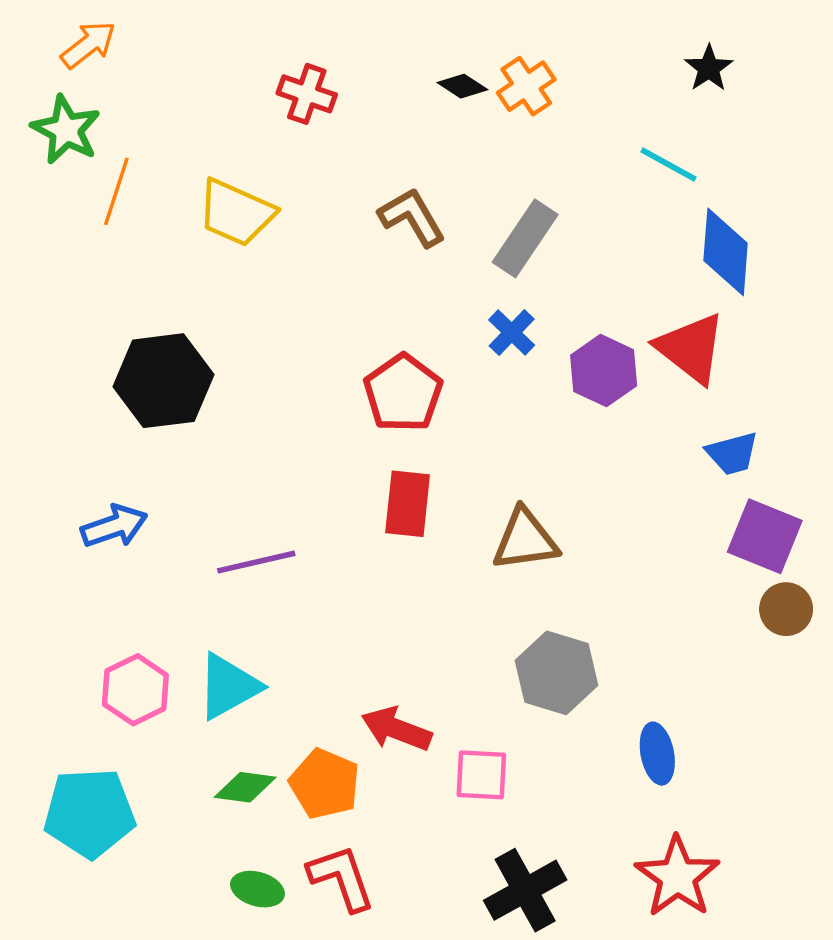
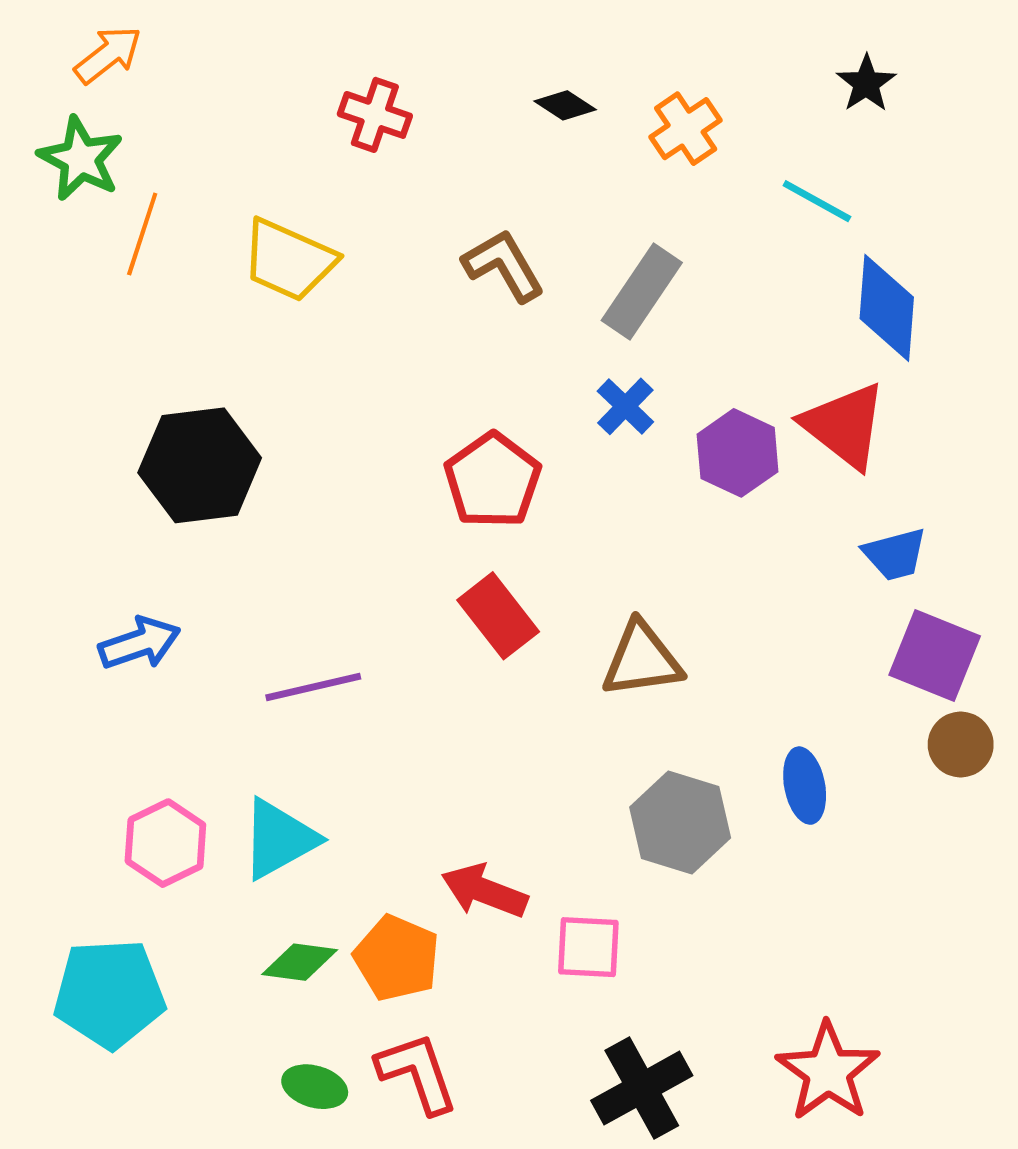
orange cross: (526, 86) -> (686, 129), moved
red rectangle: (408, 504) -> (498, 616), turned -44
blue ellipse: (657, 754) -> (805, 786), moved

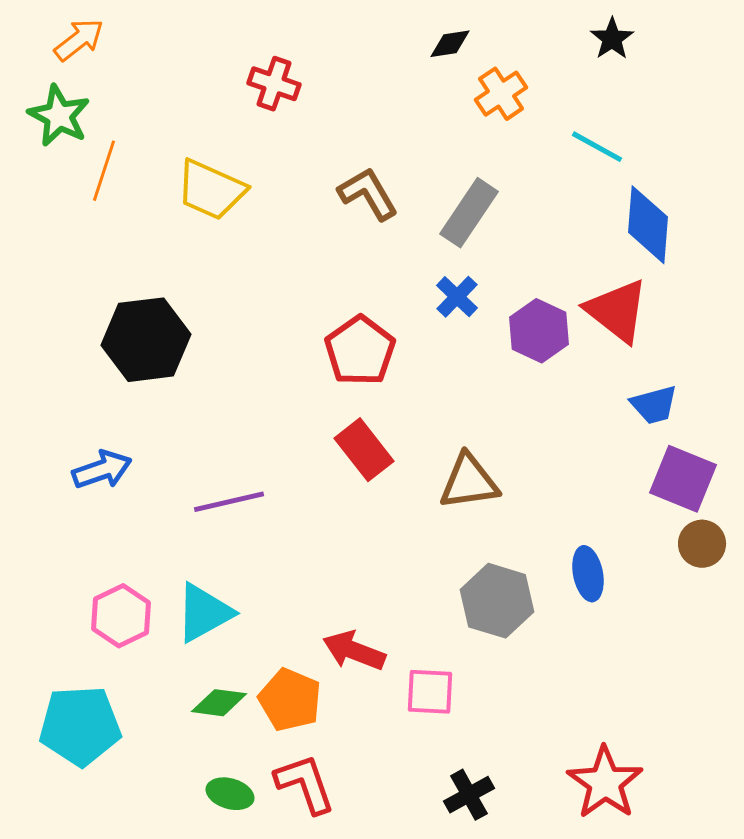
black star: (866, 83) -> (612, 39), moved
black diamond: (565, 105) -> (450, 44), moved, turned -42
black cross: (642, 1088) -> (469, 795), size x0.7

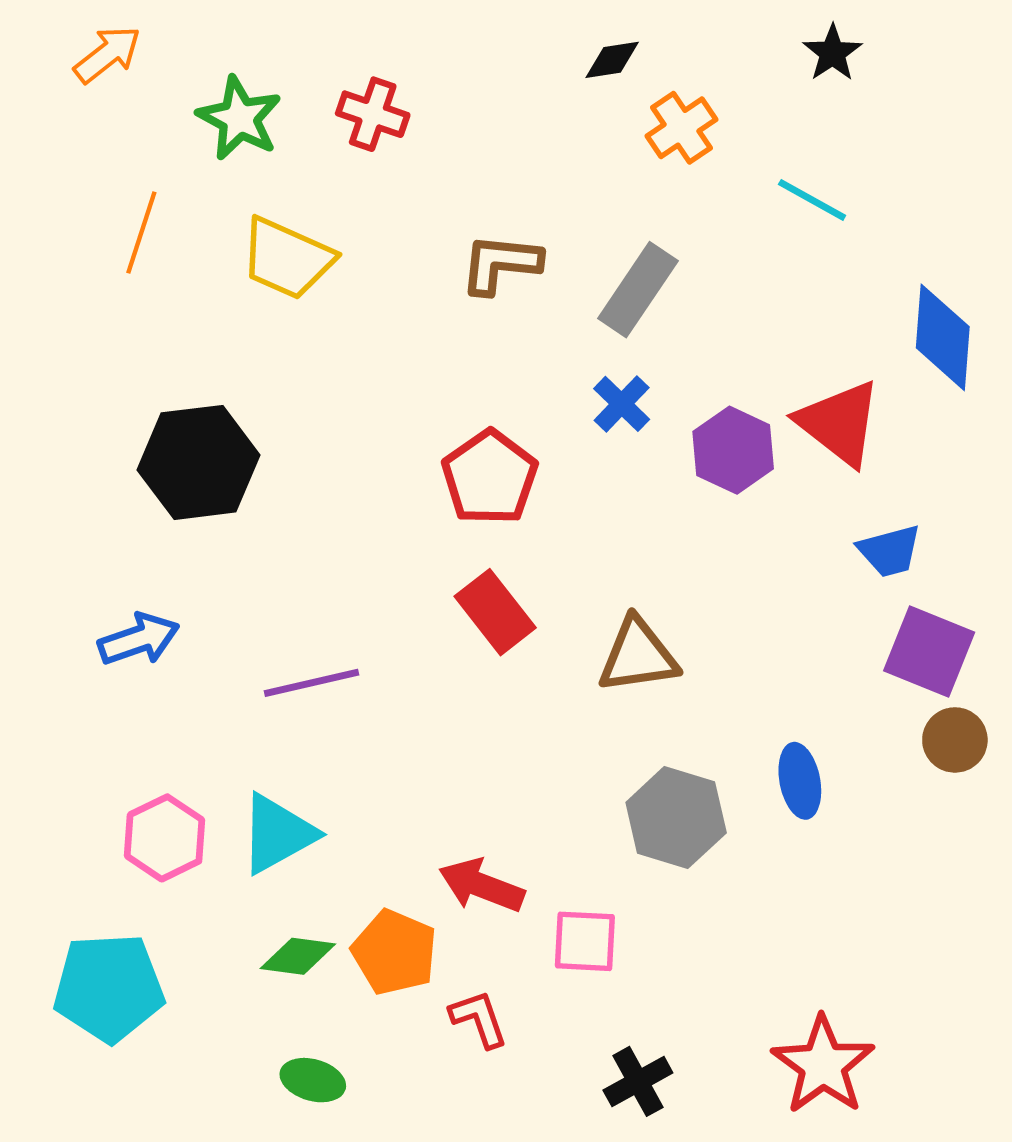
green star: (59, 116) -> (239, 118), moved
brown L-shape: (368, 194) -> (501, 264), turned -54
blue diamond: (648, 225) -> (943, 337), moved
red L-shape: (305, 784) -> (479, 1019), moved, size x0.7

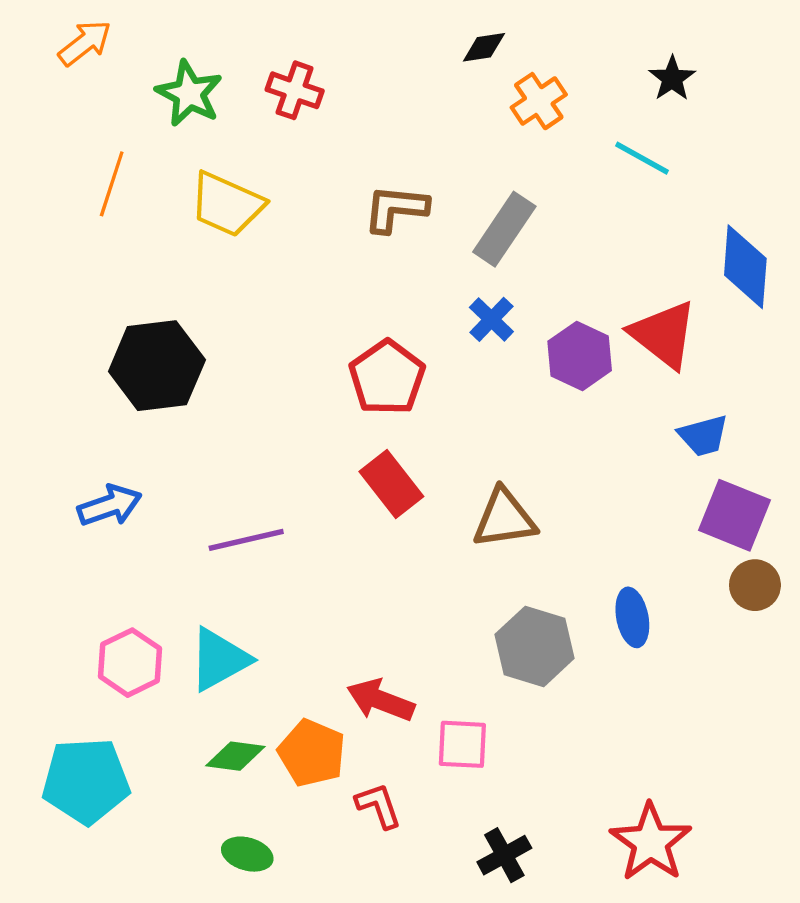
black star: (832, 53) -> (672, 78), moved

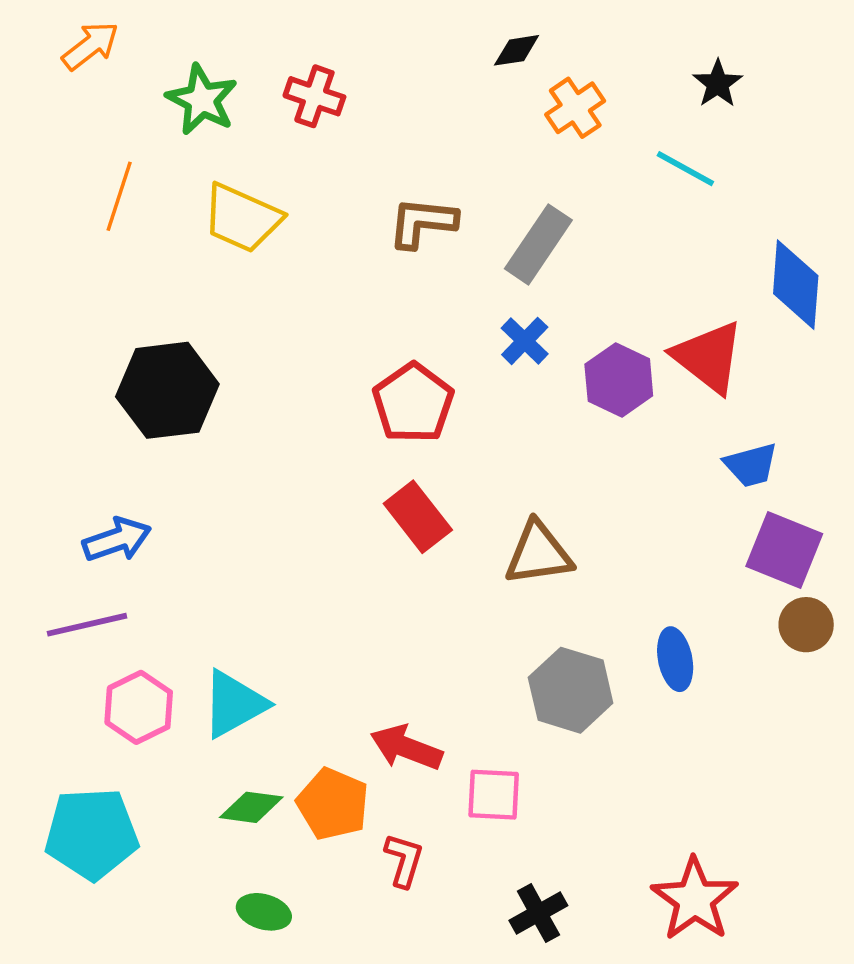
purple line: (246, 540) -> (87, 625), moved
red L-shape: (378, 806) -> (404, 860), turned 36

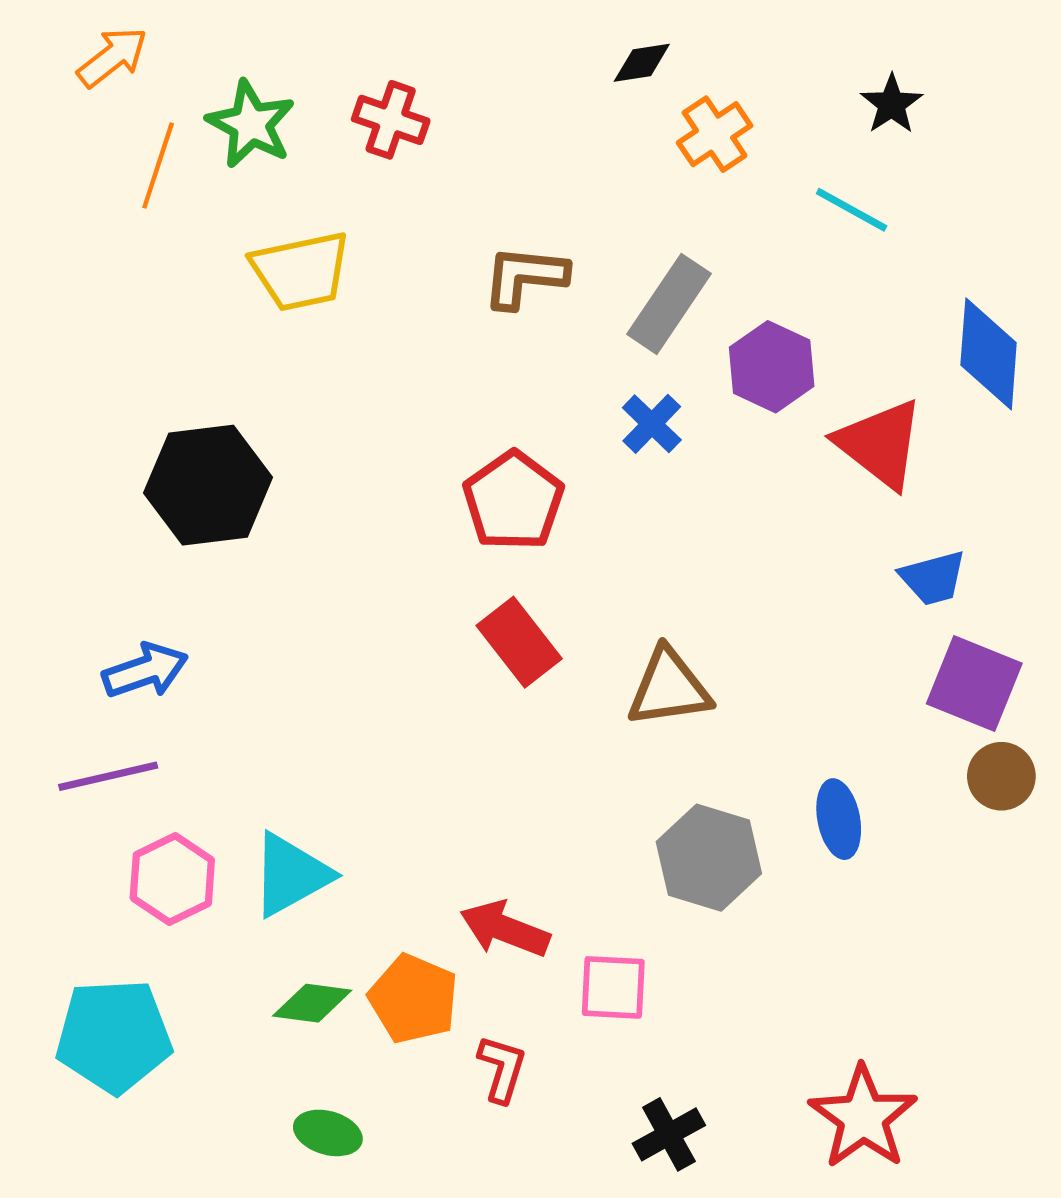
orange line: (119, 196) -> (158, 166), moved
yellow trapezoid: (242, 218) -> (301, 271), turned -36
purple hexagon: (619, 380) -> (772, 367), moved

